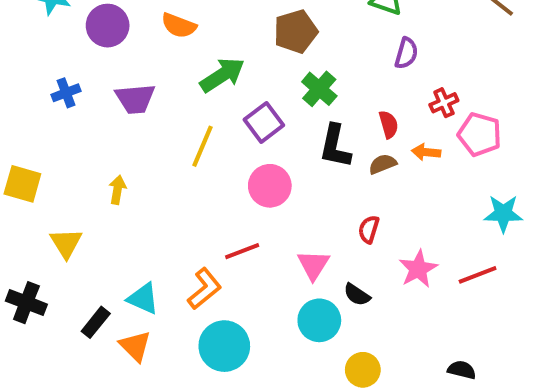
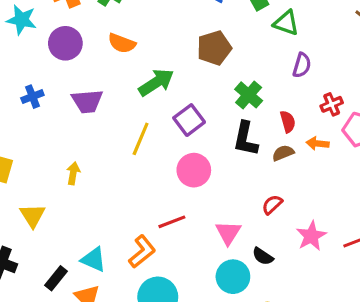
green cross: (319, 89) -> (249, 95), moved
red semicircle: (369, 229) -> (272, 205), turned 30

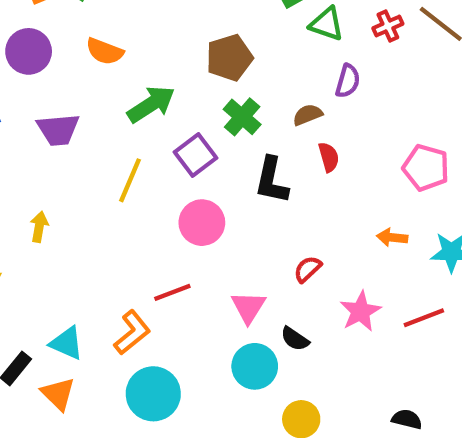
green cross: (249, 95) -> (242, 117), moved
red cross: (332, 104) -> (388, 26), moved
orange arrow: (318, 144) -> (392, 237), moved
brown semicircle: (283, 153) -> (308, 115), moved

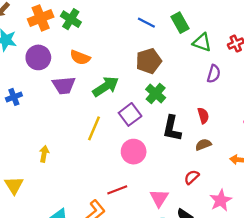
brown semicircle: (308, 115) -> (203, 145), moved
purple trapezoid: (58, 130) -> (64, 85), moved

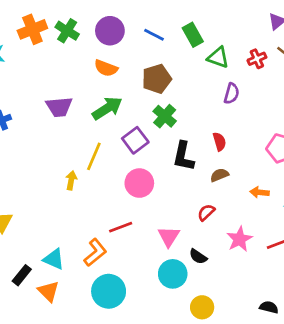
purple circle: (38, 57) -> (110, 31), moved
orange semicircle: (80, 57) -> (106, 68), moved
yellow arrow: (44, 154) -> (71, 180), moved

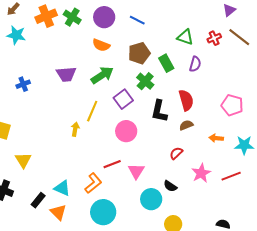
green rectangle: (193, 35) -> (166, 63), moved
red semicircle: (219, 142) -> (186, 100), size x1.5
pink triangle: (169, 236) -> (136, 171), moved

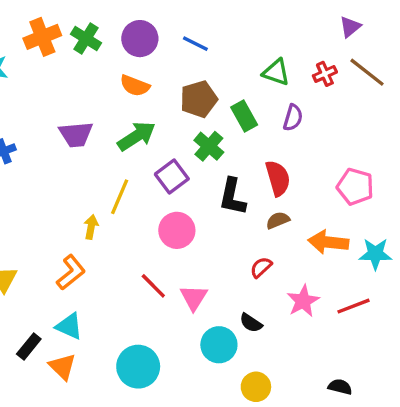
orange arrow: (216, 138) -> (328, 242), size x1.6
red line: (112, 164) -> (153, 286), turned 66
orange L-shape: (93, 183) -> (71, 272), moved

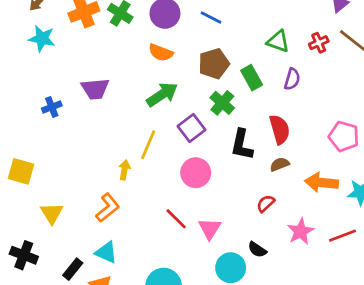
purple trapezoid: (76, 134) -> (95, 89), moved

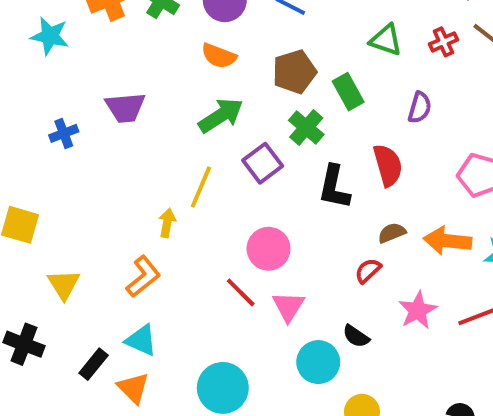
purple semicircle: (292, 79) -> (420, 108), moved
brown semicircle: (280, 164) -> (392, 233), moved
pink circle: (196, 173) -> (269, 249), moved

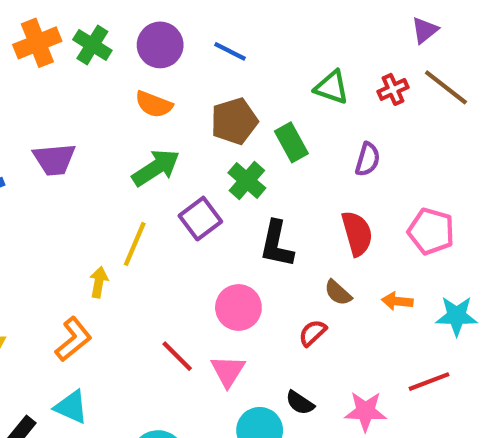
red semicircle: (388, 165) -> (357, 233), moved
brown semicircle: (392, 233) -> (338, 293), turned -116
orange arrow: (447, 241) -> (397, 301), size x0.6
pink circle: (269, 249) -> (238, 307), moved
pink star: (418, 310) -> (365, 411), moved, turned 30

